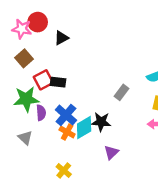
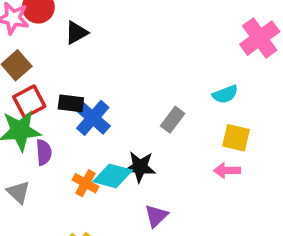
red square: (43, 80) -> (29, 102), moved
blue cross: (66, 115) -> (93, 118), moved
cyan diamond: (84, 127) -> (113, 176), turned 45

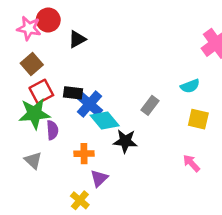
pink arrow: (227, 170) -> (191, 163), moved, turned 48
cyan diamond: (113, 176) -> (105, 120), moved, turned 36
orange cross: (85, 183) -> (84, 154), turned -30
purple triangle: (156, 216) -> (99, 178), moved

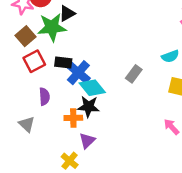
green star: (34, 114) -> (52, 27), moved
black star: (125, 141) -> (88, 107), moved

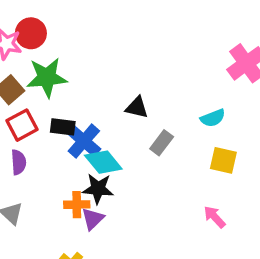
black triangle: (67, 13) -> (137, 107), moved, turned 42
purple semicircle: (44, 97) -> (19, 162), moved
purple triangle: (87, 141) -> (93, 219), moved

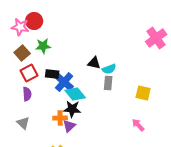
green star: (47, 77) -> (43, 46), size x0.7
cyan semicircle: (213, 118) -> (109, 69), moved
gray rectangle: (162, 143) -> (108, 83), turned -32

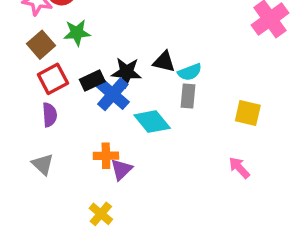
black rectangle: (52, 74) -> (92, 81), turned -32
cyan diamond: (75, 94) -> (152, 122), moved
black star: (72, 109) -> (126, 72), moved

